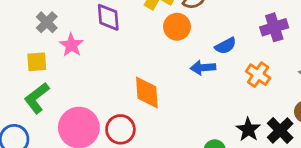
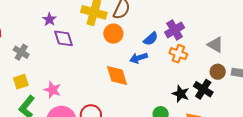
purple cross: (274, 27) -> (175, 30), moved
pink star: (71, 45) -> (52, 90), moved
orange diamond: (147, 92) -> (117, 76), moved

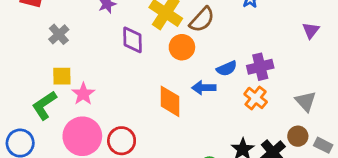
purple diamond: (64, 38) -> (132, 40), moved
yellow square: (21, 82) -> (62, 76), moved

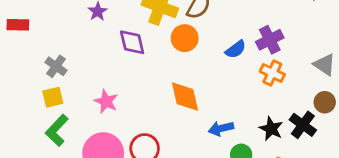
gray cross: (59, 34) -> (56, 66), moved
yellow square: (62, 76) -> (53, 97), moved
blue arrow: (204, 88) -> (221, 129), moved
pink star: (83, 94) -> (106, 101), moved

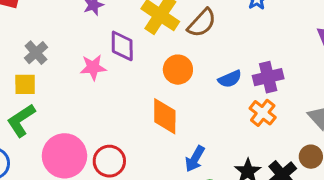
orange circle: (185, 38) -> (178, 70), moved
pink star: (106, 101) -> (93, 67), moved, turned 30
blue arrow: (221, 129) -> (195, 159), turned -60

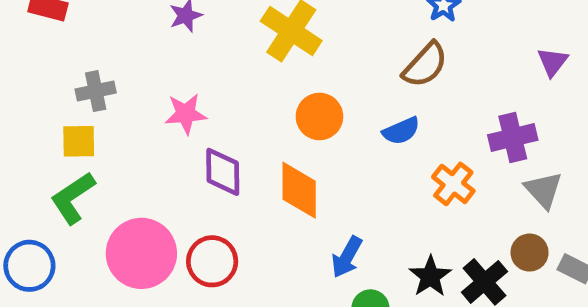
brown semicircle: (202, 23) -> (425, 65), moved
purple diamond: (122, 46) -> (223, 172), moved
gray cross: (36, 53) -> (96, 91), turned 30
purple cross: (268, 77) -> (513, 138), moved

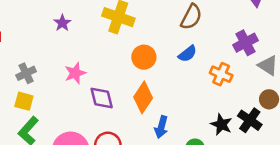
yellow square: (79, 141) -> (24, 101), turned 30
orange diamond: (299, 190) -> (143, 97), turned 48
blue arrow: (347, 257) -> (161, 127), moved

